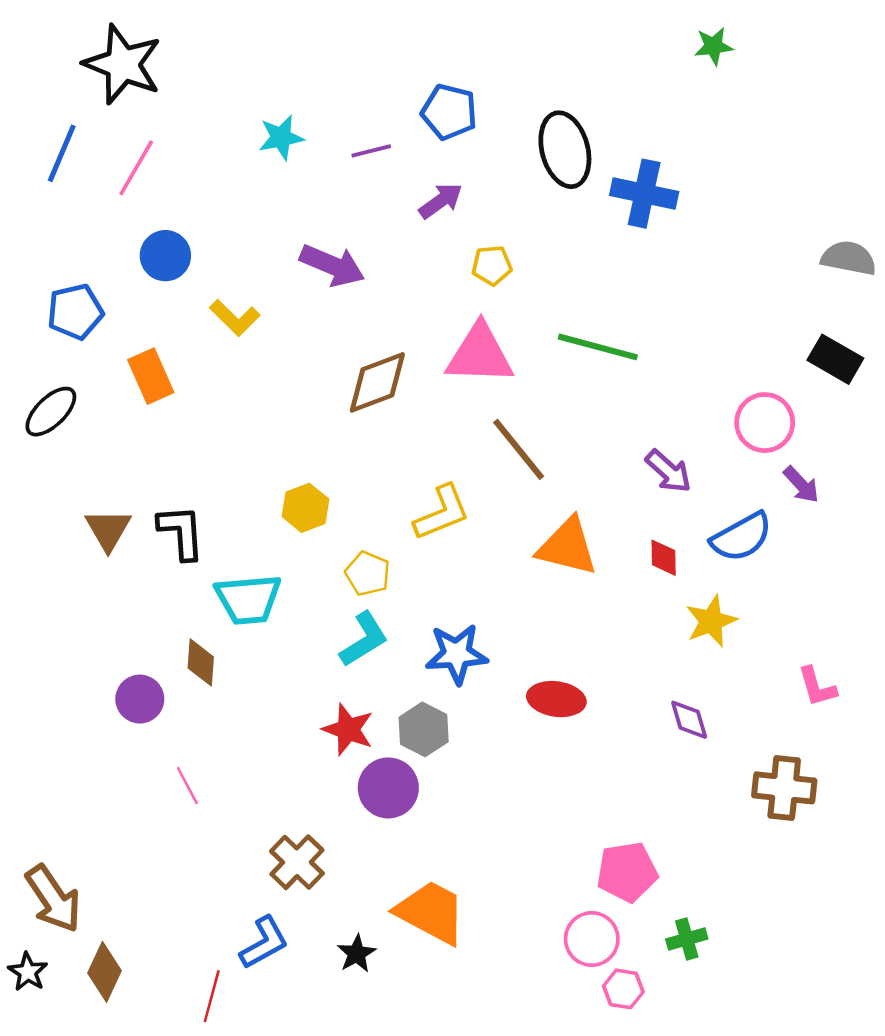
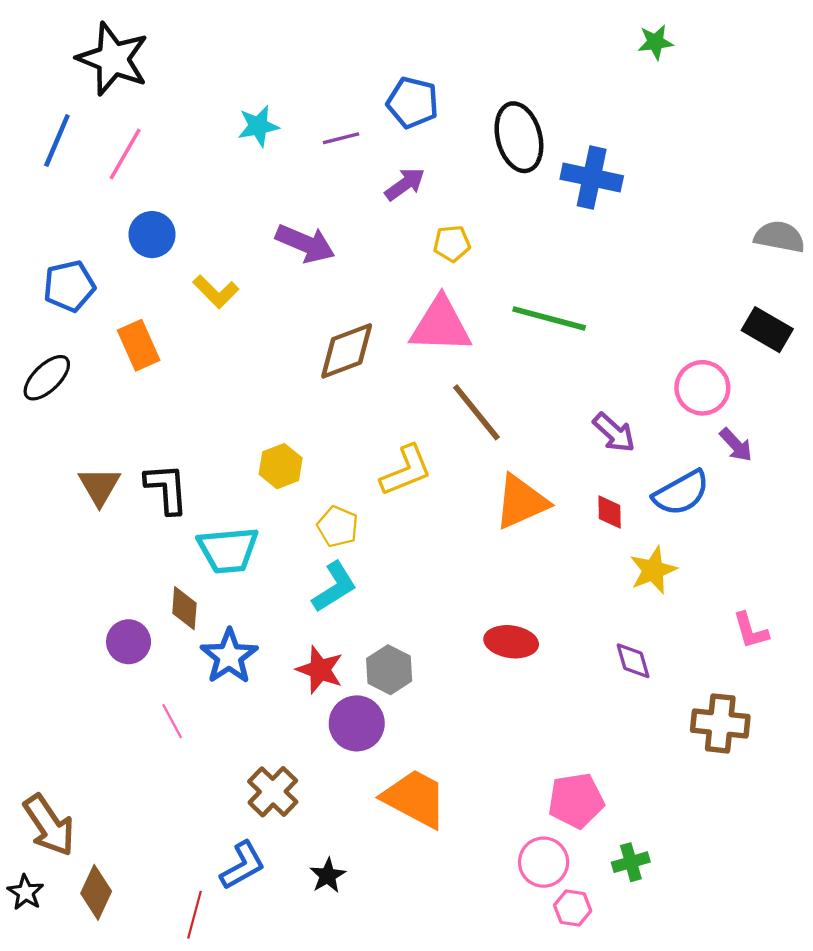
orange triangle: (567, 547) -> (521, 502), turned -38
blue star: (457, 654) -> (229, 656), moved, turned -30
orange trapezoid: (431, 912) -> (415, 798), moved

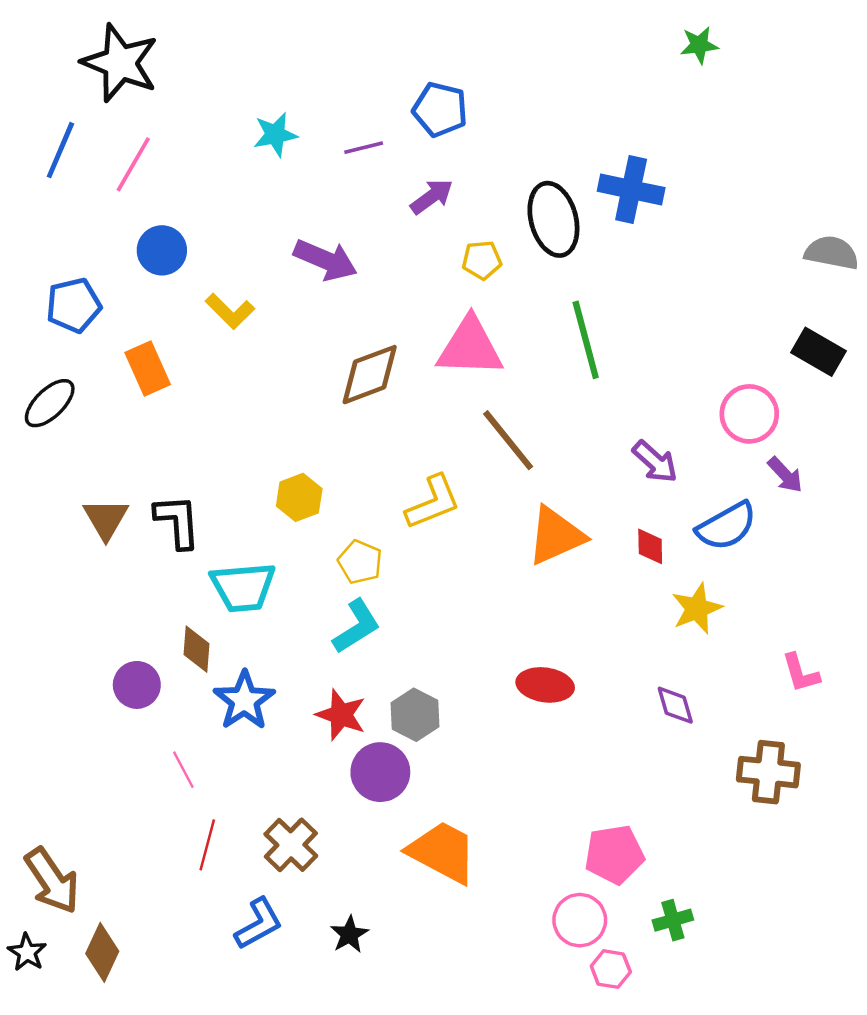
black ellipse: (519, 137) -> (553, 219), moved
green line: (549, 318) -> (586, 340), turned 60
red line: (195, 915) -> (207, 845), moved

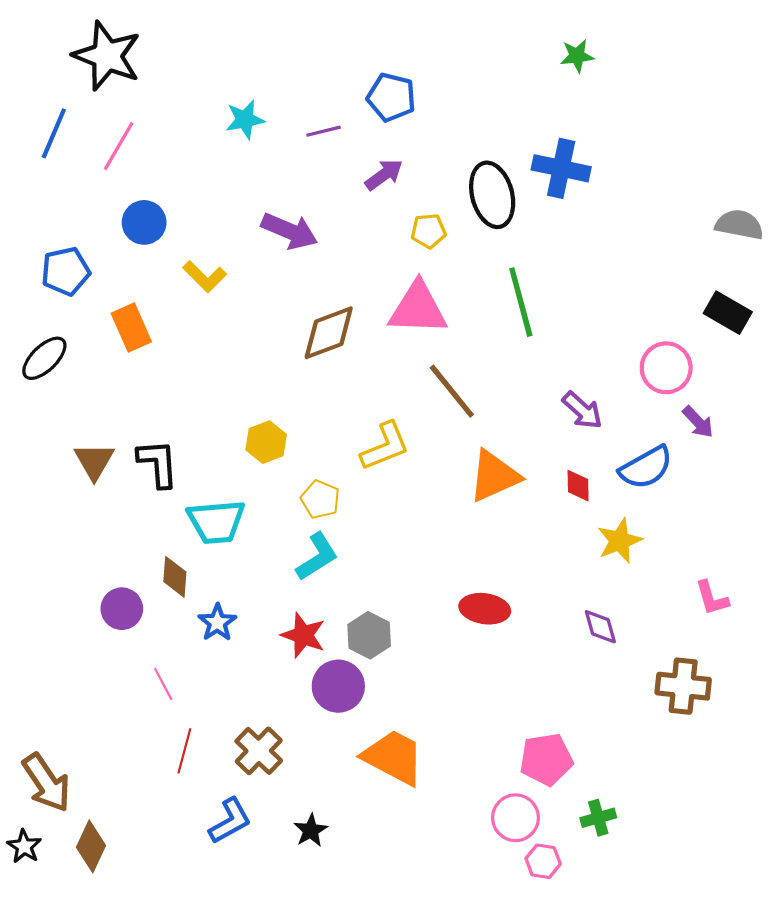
green star: (699, 45) -> (577, 56), moved
blue star: (244, 700) -> (217, 622), size x0.7

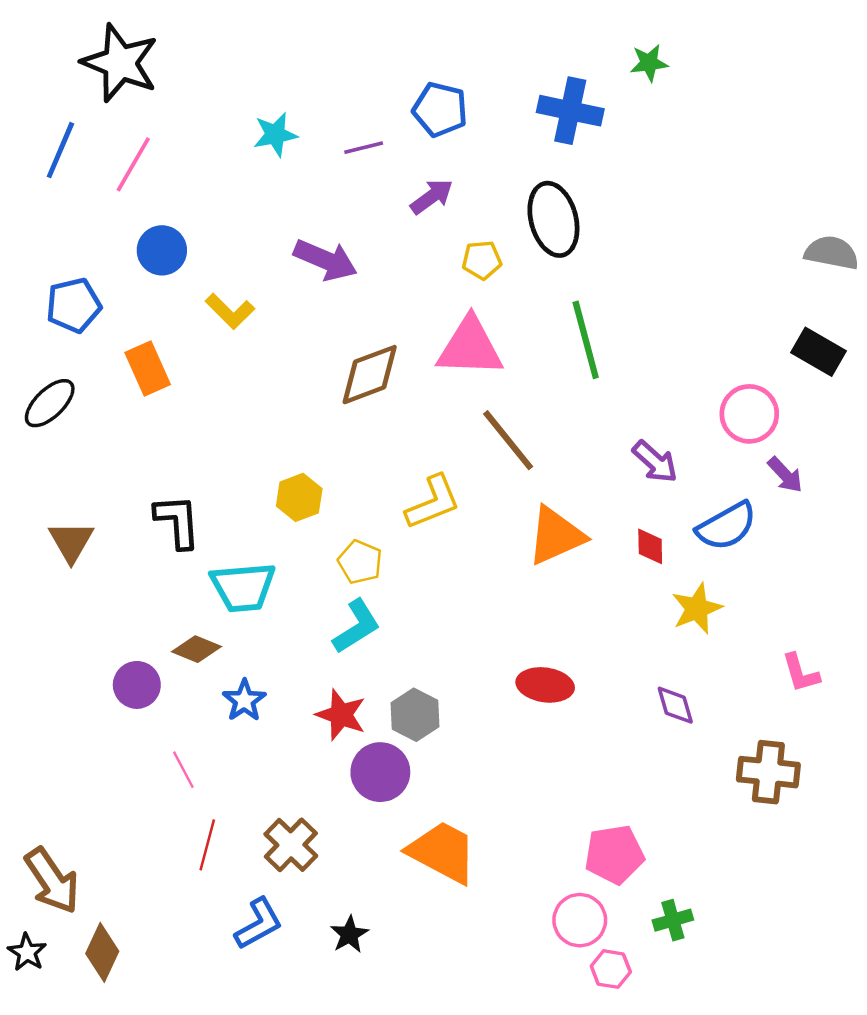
blue cross: (561, 168) -> (570, 111), moved
brown triangle: (94, 461) -> (71, 542), moved
brown diamond: (175, 577) -> (197, 649), turned -72

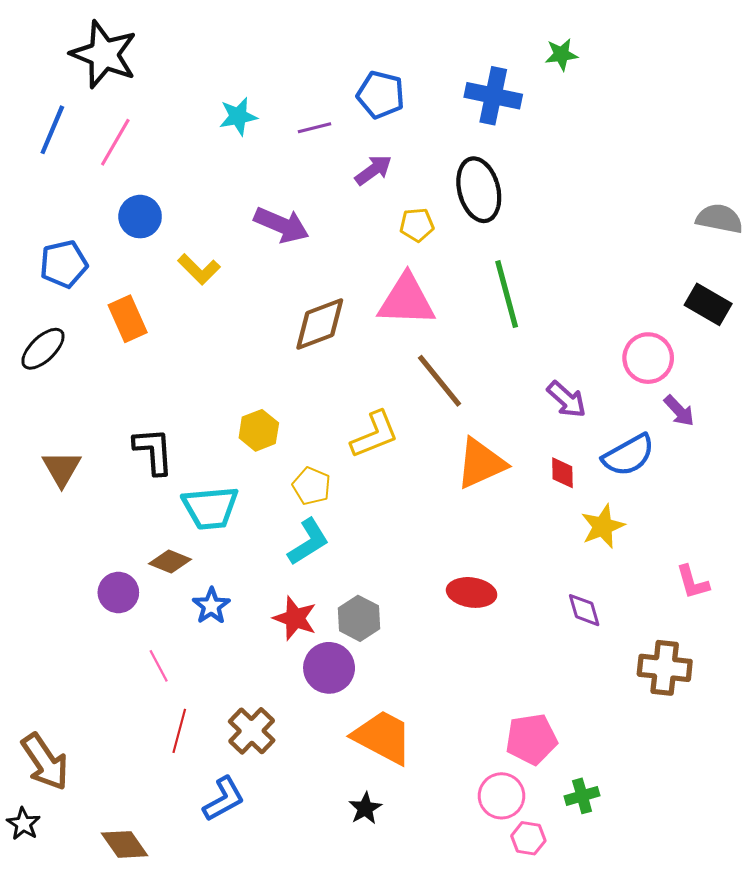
black star: (349, 934) -> (365, 808), moved
brown diamond: (102, 952) -> (125, 844), moved, turned -60

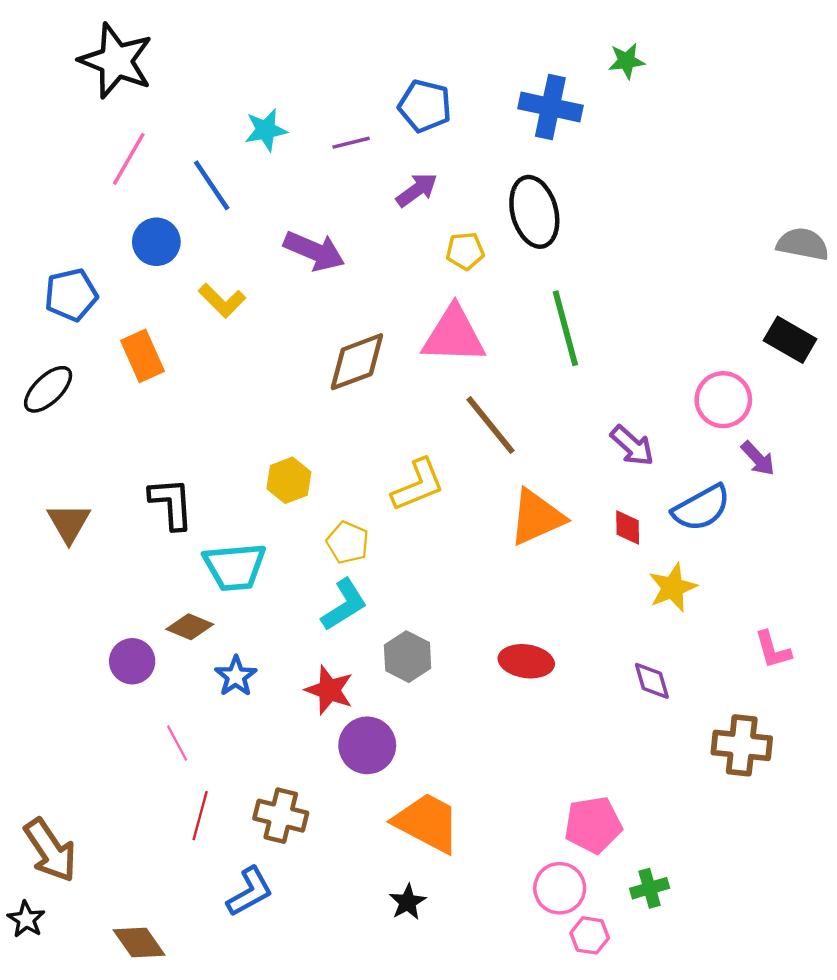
blue line: (52, 130) -> (212, 185), moved, turned -57
gray hexagon: (359, 618) -> (408, 657), moved
brown cross: (252, 731) -> (281, 816), turned -30

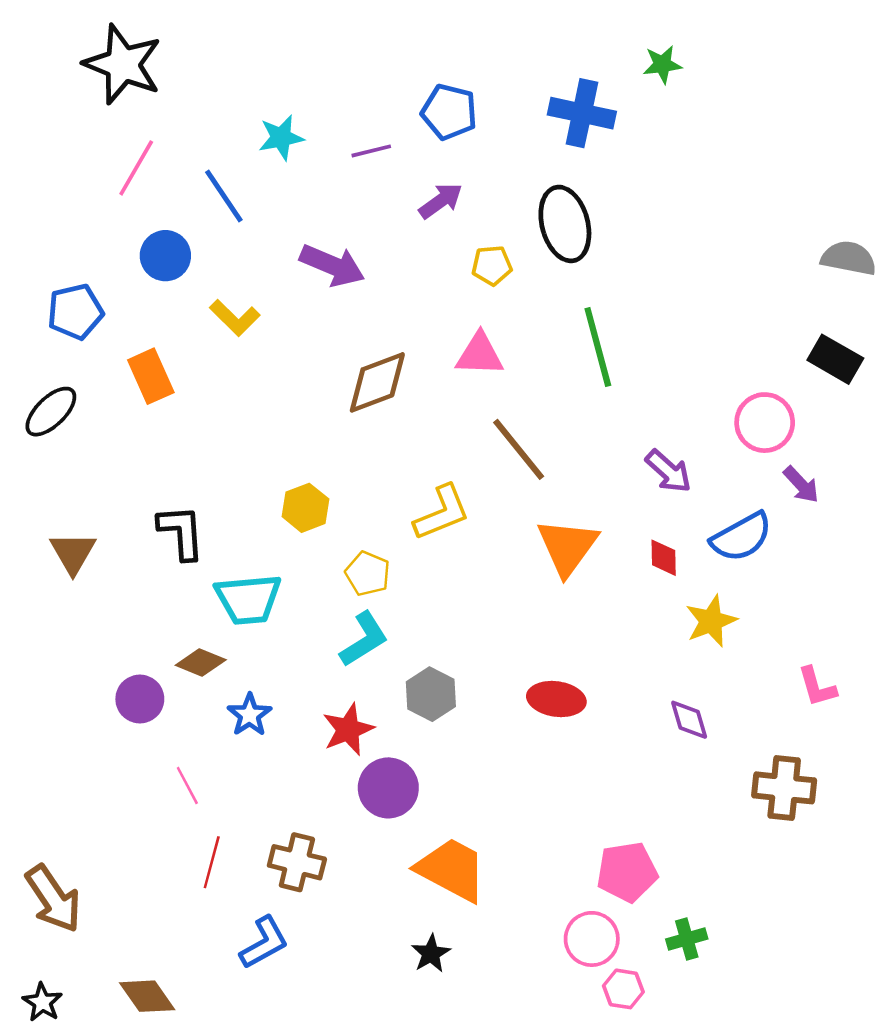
pink triangle: (454, 335) -> (480, 354), size x0.7
orange triangle: (537, 517) -> (567, 547), turned -30
red star: (329, 690) -> (348, 729), turned 30
black star: (26, 919) -> (42, 1002), moved

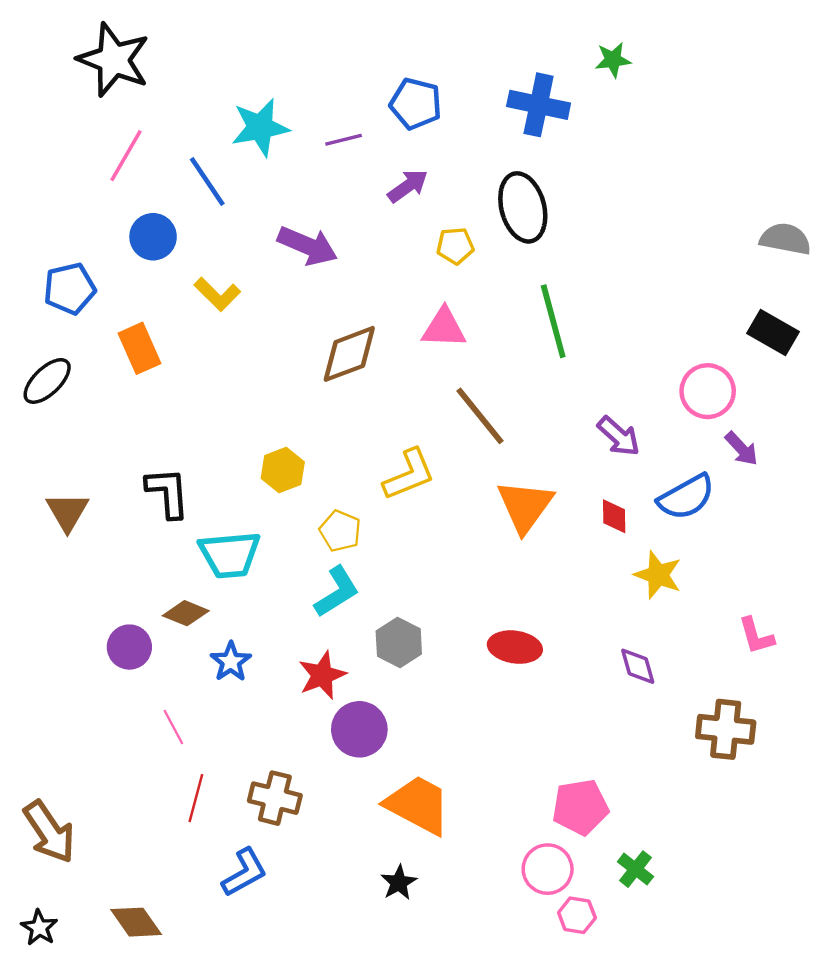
cyan star: (281, 138) -> (260, 127), size x1.4
yellow star: (711, 621) -> (658, 575), turned -30
green cross: (687, 939) -> (636, 869), turned -36

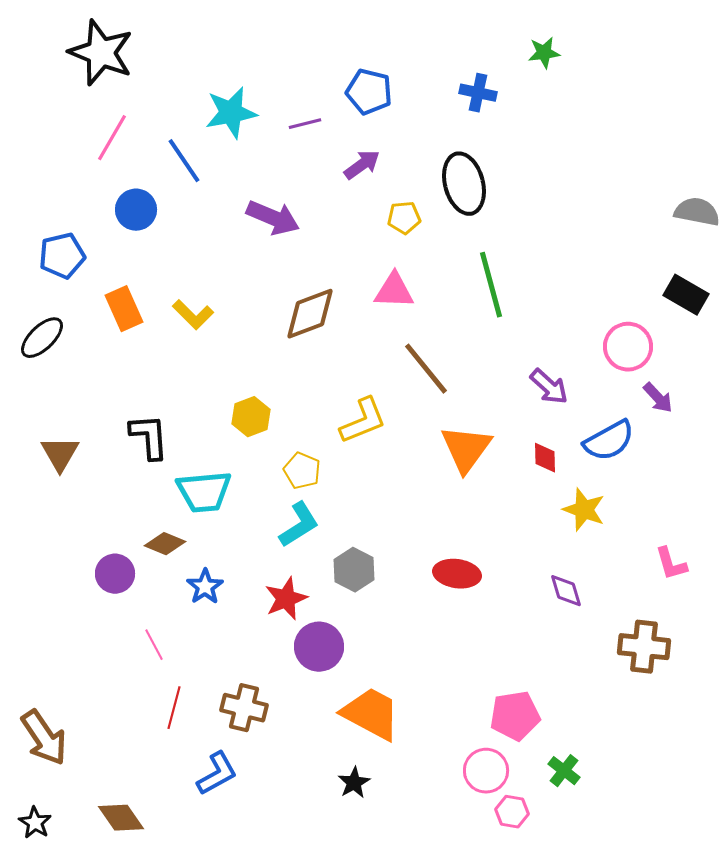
blue cross: (539, 105) -> (478, 93), size x0.7
yellow L-shape: (217, 294) -> (193, 315), moved

